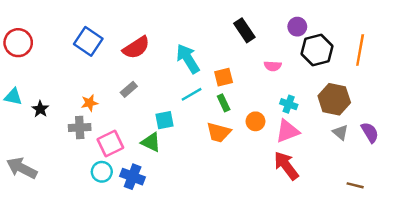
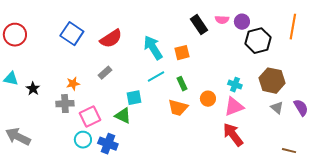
orange line: (360, 50) -> (293, 27), moved
pink semicircle: (273, 66) -> (222, 20), moved
orange square: (224, 77) -> (182, 53), moved

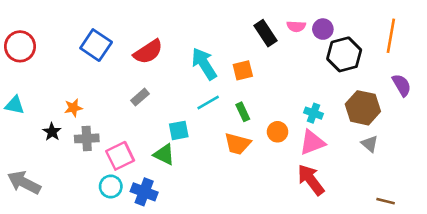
orange star: (73, 84) -> (73, 108), moved
black star: (33, 89) -> (52, 132), moved
purple semicircle: (301, 108) -> (402, 85), moved

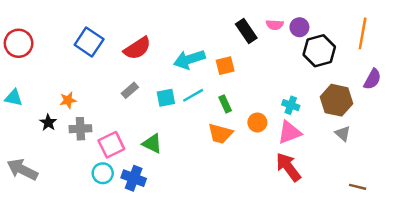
cyan arrow: (204, 64) -> (189, 59), turned -76
purple semicircle: (402, 85) -> (372, 79), turned 60
cyan square: (179, 130) -> (166, 98), moved

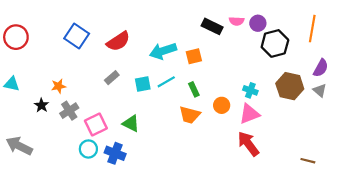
black rectangle: (246, 31) -> (212, 26), turned -30
gray cross: (80, 129) -> (69, 111), turned -30
gray triangle: (343, 134) -> (320, 90), moved

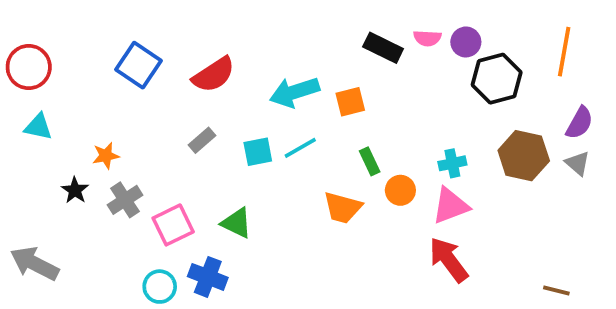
cyan triangle: (12, 84) -> (38, 127), moved
green rectangle: (194, 89) -> (370, 161), moved
cyan cross: (250, 90) -> (452, 163), turned -32
cyan circle: (88, 149) -> (160, 287), moved

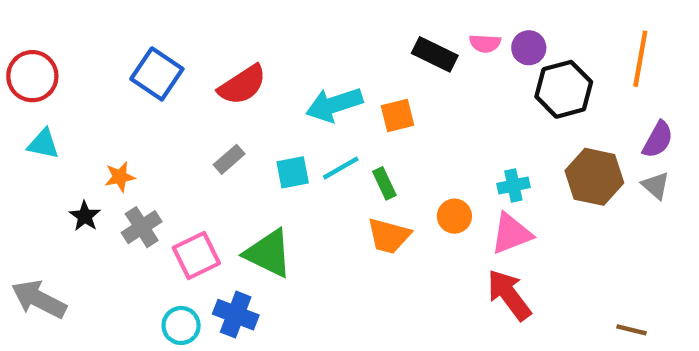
green rectangle: (370, 161) -> (384, 183), moved
green triangle: (237, 223) -> (269, 253), size x1.4

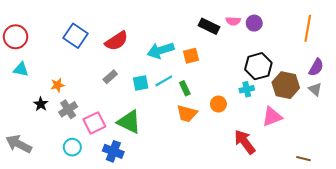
black hexagon: (564, 89) -> (258, 66), moved
pink triangle: (511, 234) -> (272, 117), moved
cyan circle: (181, 325) -> (72, 147), moved

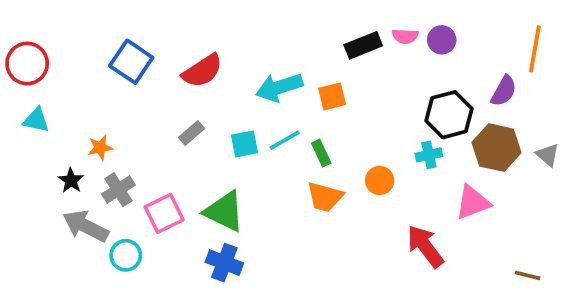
black rectangle: (209, 26) -> (363, 45), turned -48
purple semicircle: (316, 67) -> (504, 91), moved
gray arrow: (19, 144) -> (86, 226), moved
blue cross: (113, 151) -> (224, 263), moved

